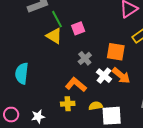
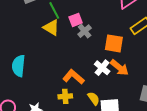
gray cross: (85, 58) -> (85, 31), moved
yellow semicircle: (96, 106) -> (94, 98), turned 64

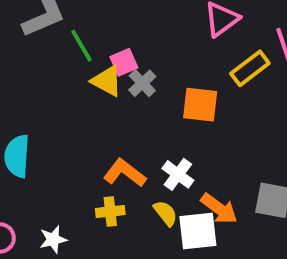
yellow triangle: (51, 27) -> (107, 81), moved
white cross: (102, 68) -> (178, 174), moved
orange arrow: (119, 68) -> (219, 209), moved

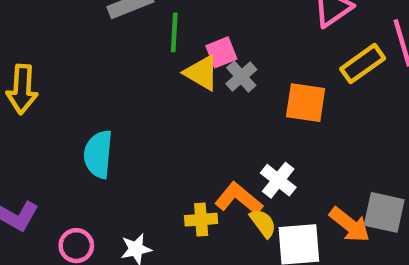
green line: (81, 46) -> (174, 32), turned 32
orange L-shape: (125, 173) -> (239, 199), moved
orange arrow: (219, 209) -> (350, 225), moved

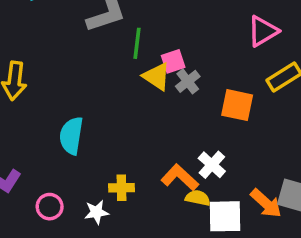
yellow cross: (201, 220) -> (122, 188), moved
yellow semicircle: (263, 223) -> (198, 198), turned -45

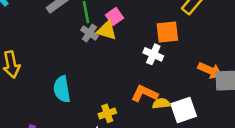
gray cross: (188, 81) -> (89, 33), moved
white cross: (212, 165) -> (153, 54), moved
orange arrow: (266, 203) -> (210, 70), moved

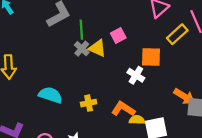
pink square: (114, 16) -> (118, 36), moved
cyan semicircle: (62, 89) -> (50, 95), turned 110
yellow cross: (107, 113) -> (89, 103), moved

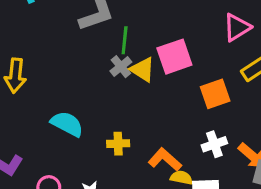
pink square: (118, 36) -> (174, 57), size x1.6
orange square: (151, 57) -> (215, 94), turned -30
white cross: (136, 75) -> (214, 144), moved, turned 30

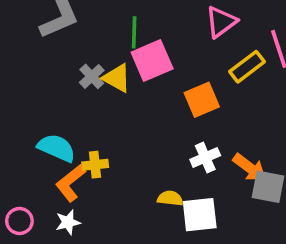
green line: (125, 40) -> (134, 32), moved
cyan semicircle: (67, 124) -> (57, 148), moved
orange L-shape: (165, 160) -> (70, 183), moved, turned -76

